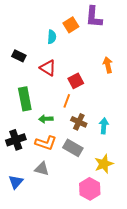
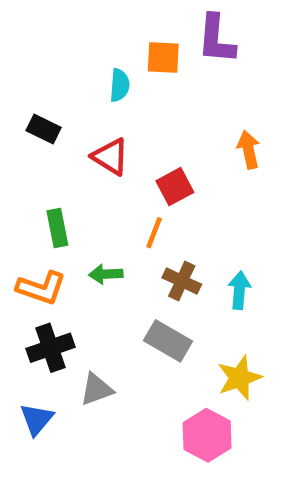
orange square: (71, 25) -> (163, 58), turned 35
green rectangle: (25, 99) -> (57, 228), size x0.7
black cross: (16, 140) -> (50, 348), moved
orange L-shape: (46, 143) -> (41, 288), moved
gray triangle: (42, 169) -> (97, 389), turned -35

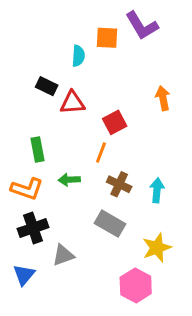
purple L-shape: (216, 39) -> (142, 26), turned -36
black rectangle: (44, 129) -> (47, 86), moved
red triangle: (110, 157) -> (72, 103), turned -36

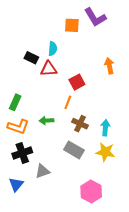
cyan semicircle: (78, 56) -> (53, 49), moved
green rectangle: (38, 149) -> (15, 102), moved, turned 35
yellow star: (157, 248) -> (105, 152), moved, turned 30

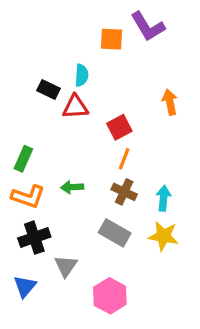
orange line: (68, 102) -> (124, 159), moved
gray triangle: (43, 171) -> (66, 266), turned -35
pink hexagon: (91, 191) -> (110, 296), moved

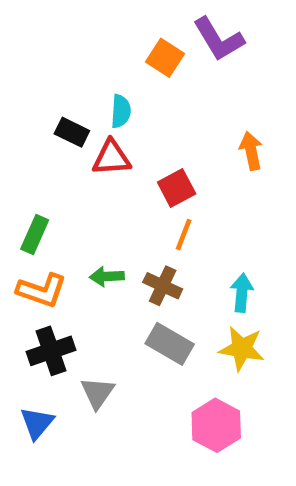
orange square: (111, 39) -> (165, 58), turned 30
brown cross: (124, 192) -> (163, 286), moved
pink hexagon: (110, 296) -> (216, 425), moved

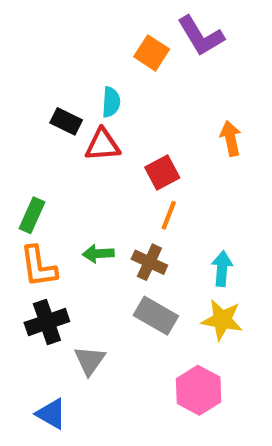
orange L-shape: (42, 290) -> (38, 266), turned 63
blue triangle: (37, 423) -> (51, 414), moved, turned -40

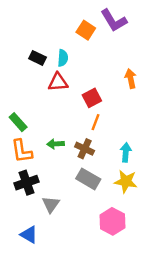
black rectangle: (66, 121) -> (37, 58), moved
green rectangle: (32, 215) -> (18, 122), turned -66

